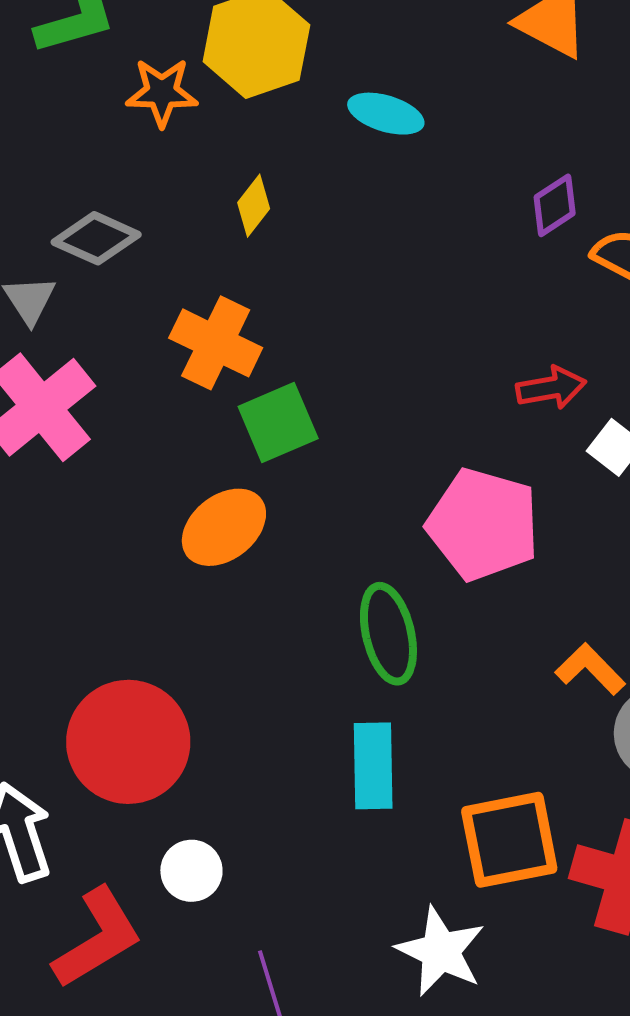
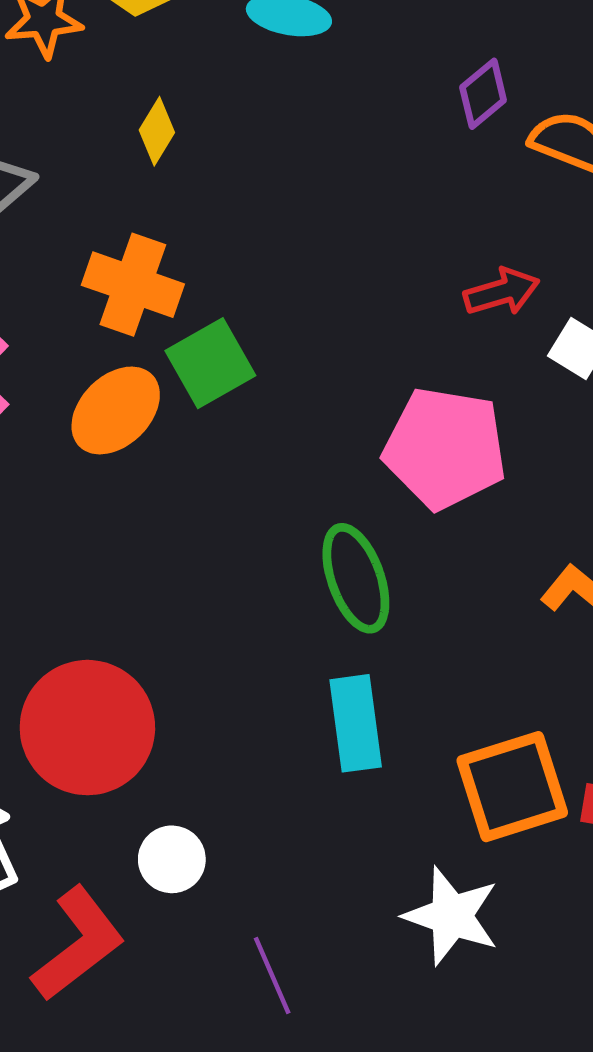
orange ellipse: (224, 527) -> (116, 410), moved

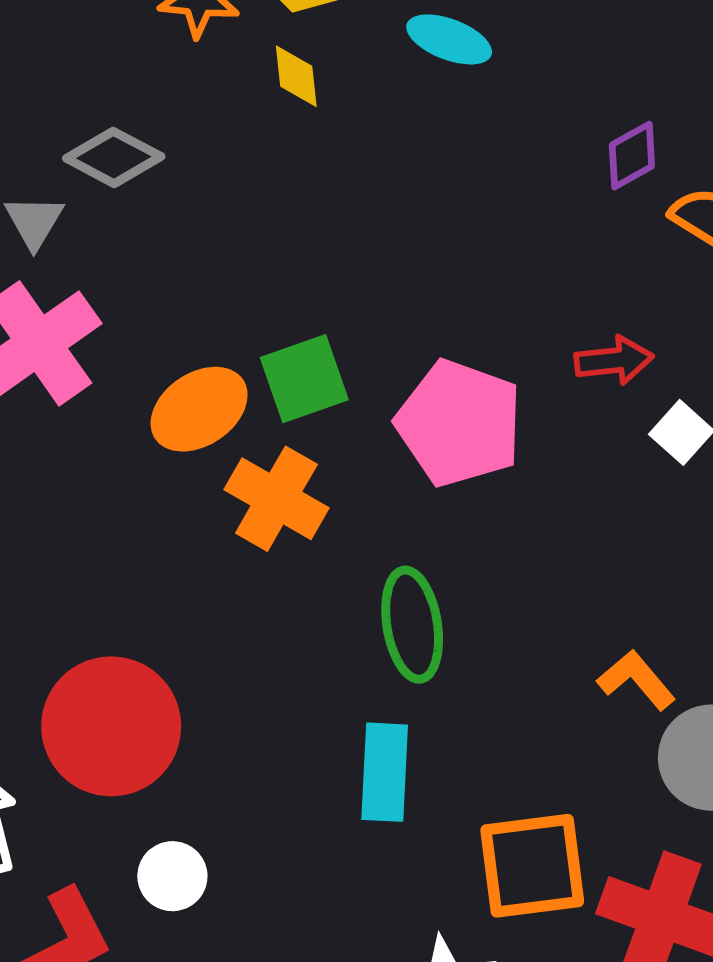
yellow diamond: (157, 131) -> (296, 76), moved, turned -48
orange cross: (133, 285) -> (276, 499), moved
pink pentagon: (445, 448) -> (459, 423), moved

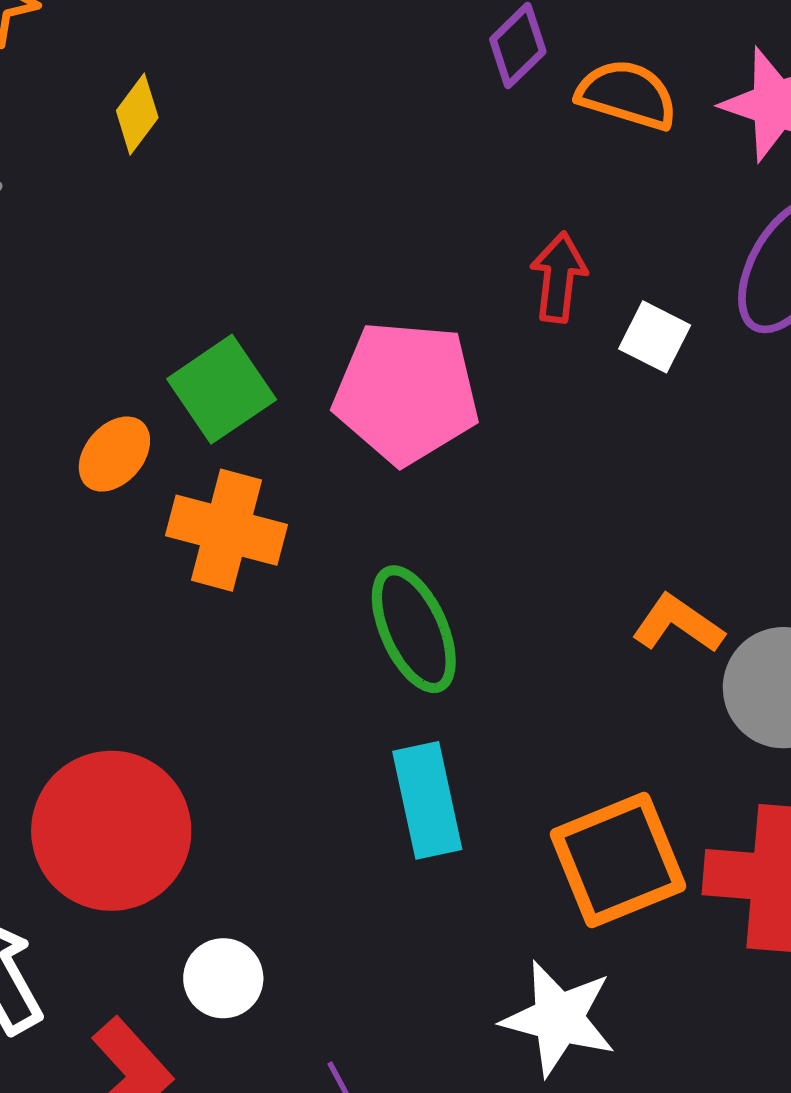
yellow diamond: (296, 76) -> (137, 114), moved, turned 58
red arrow: (614, 360) -> (559, 277), turned -62
orange ellipse: (199, 409) -> (114, 454), size x0.7

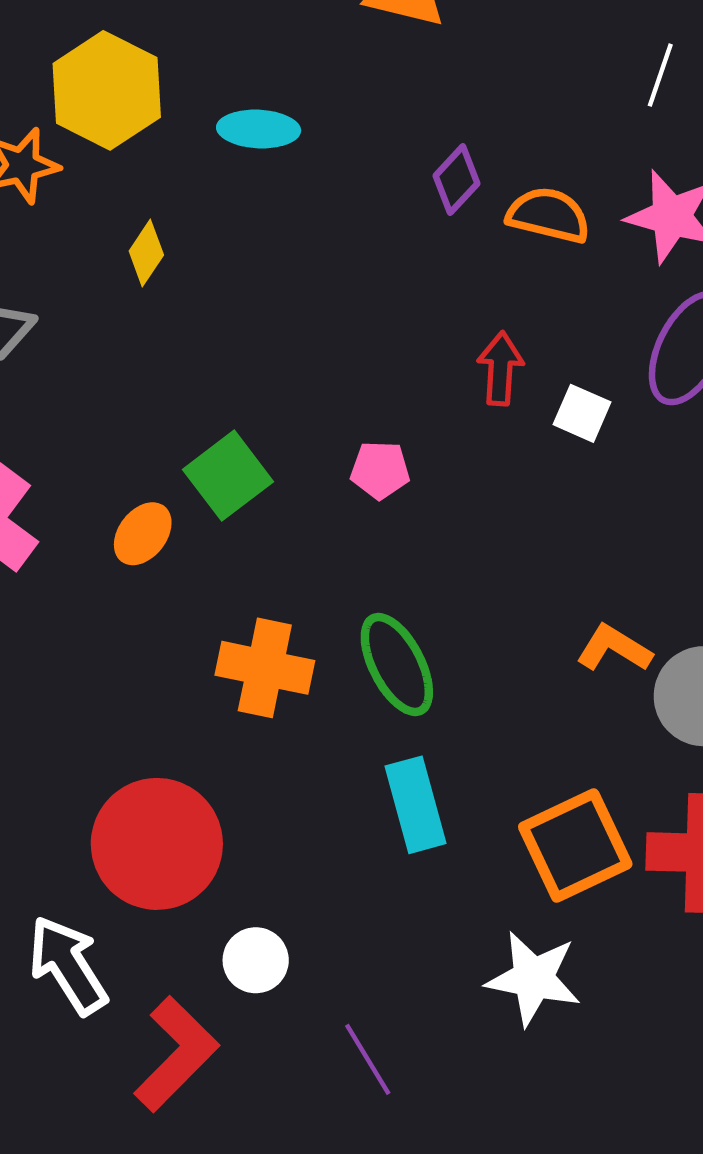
pink pentagon: (406, 392) -> (380, 470), size x0.5
orange cross: (227, 530) -> (265, 668), moved

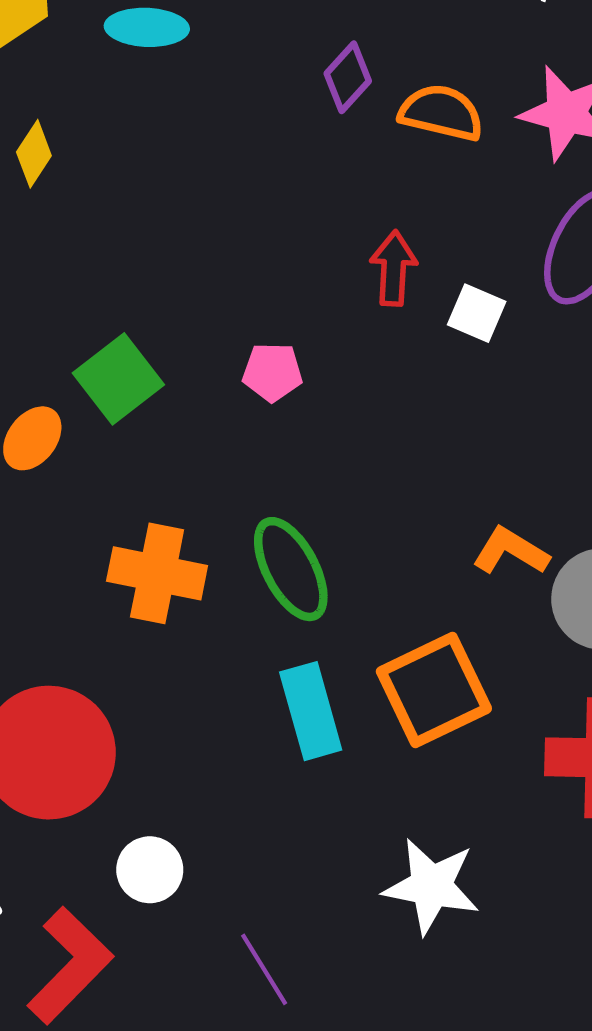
orange square: (575, 845) -> (434, 690), moved

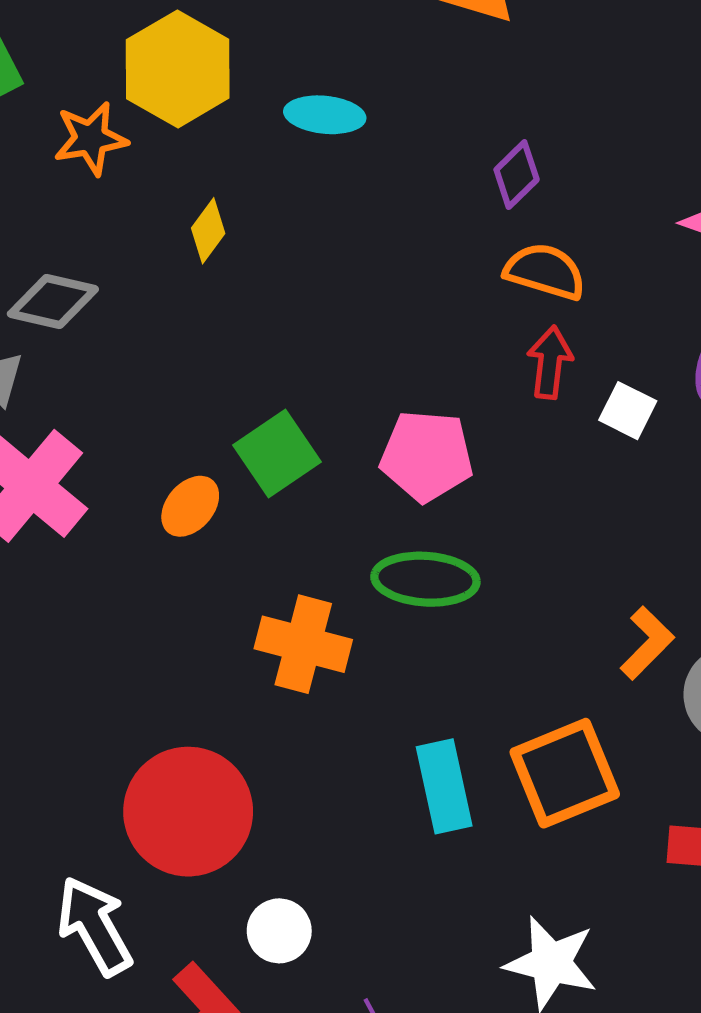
orange semicircle: (441, 113) -> (545, 271), moved
pink pentagon: (272, 372) -> (427, 456), size x1.6
orange L-shape: (511, 551) -> (647, 643), turned 100
green ellipse: (291, 569) -> (425, 579), moved, turned -62

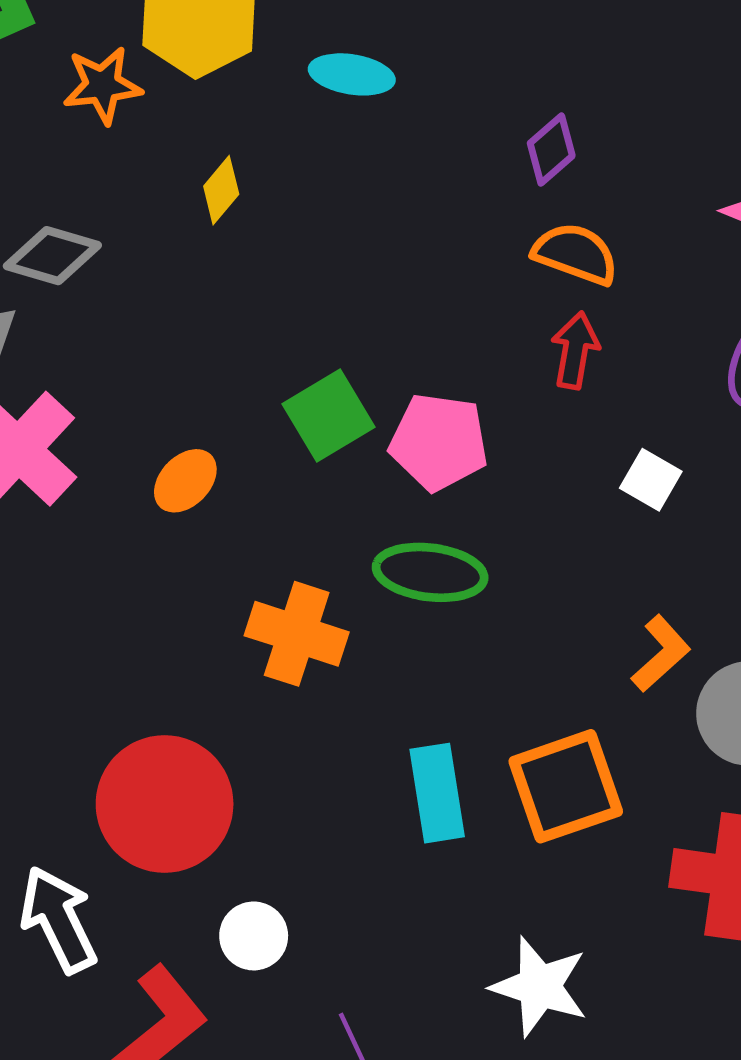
white square: (628, 411) -> (651, 480), moved
green square: (277, 454) -> (329, 416), moved

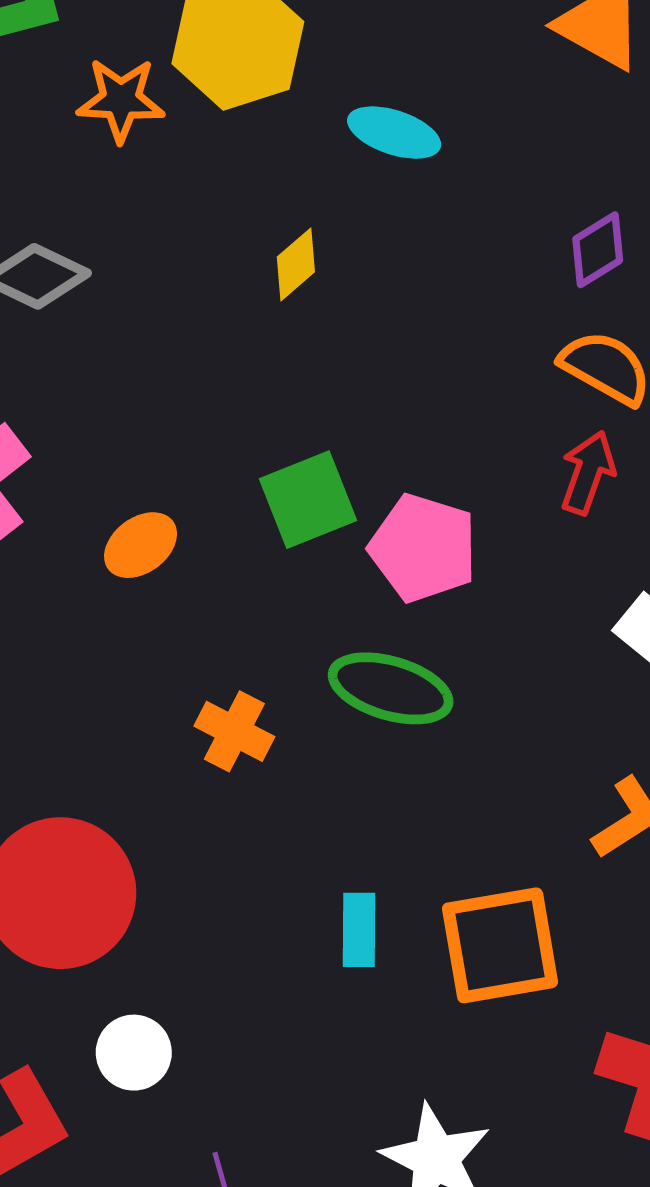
yellow diamond: (221, 190) -> (296, 264), moved
orange cross: (297, 634) -> (234, 731), size x0.7
cyan rectangle: (437, 793) -> (359, 930), size x0.7

